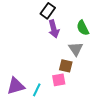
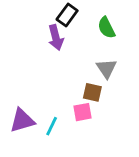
green semicircle: (83, 28) -> (106, 28), moved
purple arrow: (54, 29) -> (56, 38), moved

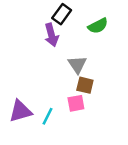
green semicircle: (106, 28) -> (98, 26), turned -90
gray triangle: (106, 68) -> (77, 65), moved

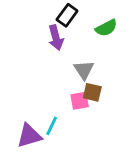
pink square: (76, 103) -> (80, 101), moved
purple triangle: (20, 111) -> (29, 136), moved

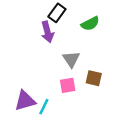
brown square: (92, 92) -> (94, 78), moved
purple triangle: (29, 136) -> (25, 101), moved

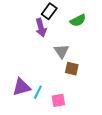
brown square: (94, 78) -> (72, 69), moved
pink square: (68, 85) -> (58, 100), moved

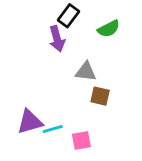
gray triangle: (62, 51) -> (86, 72), turned -49
cyan line: (38, 92) -> (53, 129), turned 48

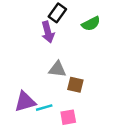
gray triangle: (86, 72) -> (57, 69), moved
brown square: (100, 96) -> (75, 85), moved

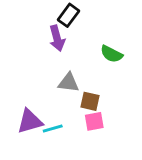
green semicircle: (91, 24) -> (112, 54), moved, turned 54
pink square: (68, 117) -> (94, 121), moved

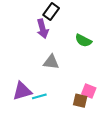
brown square: (90, 101) -> (80, 101), moved
pink square: (94, 121) -> (89, 91), moved, turned 32

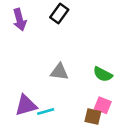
purple arrow: (43, 29) -> (20, 20), moved
green semicircle: (83, 41) -> (103, 74), moved

